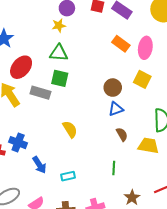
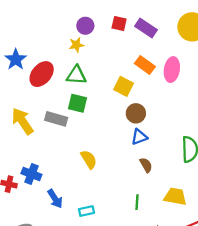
red ellipse: (21, 67) -> (42, 74), moved
yellow square: (142, 79) -> (124, 86), moved
yellow trapezoid: (148, 146) -> (175, 196), moved

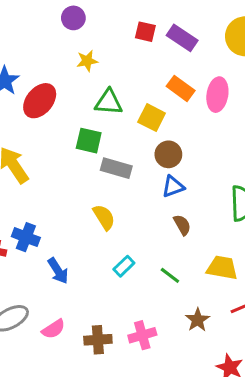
purple circle: (85, 26) -> (73, 18), moved
green triangle: (76, 75) -> (109, 102), moved
gray rectangle: (56, 119) -> (116, 168), moved
green line: (137, 202) -> (170, 275), turned -56
cyan rectangle: (86, 211) -> (124, 266), moved, turned -32

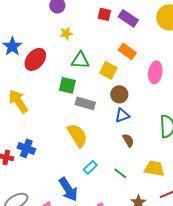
pink ellipse: (217, 95) -> (155, 72), moved
yellow semicircle: (104, 217) -> (77, 135), size x1.4
blue arrow: (58, 271) -> (68, 189), moved, size x1.4

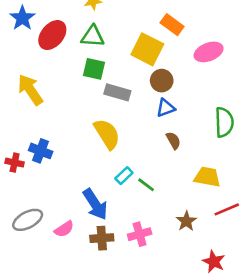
green triangle: (80, 60) -> (93, 36), moved
yellow square: (108, 70) -> (147, 49), size x1.4
pink ellipse: (155, 72) -> (209, 52), turned 60
green line: (120, 173) -> (146, 185), moved

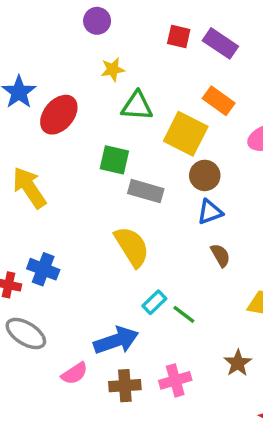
green triangle: (93, 36) -> (137, 106), moved
blue arrow: (95, 204) -> (116, 340), turned -76
gray ellipse: (28, 220) -> (26, 334), moved, turned 60

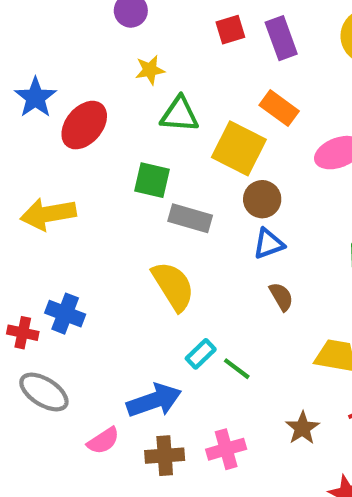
red square: (179, 36) -> (230, 30), turned -30
purple rectangle: (220, 43) -> (281, 38), turned 36
yellow arrow: (29, 188) -> (48, 214), turned -66

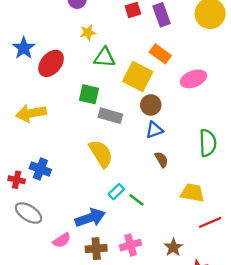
brown star: (302, 428) -> (173, 247), moved

